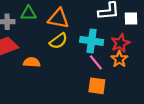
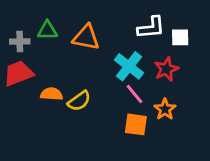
yellow semicircle: (58, 41) -> (79, 101), moved
cyan cross: (92, 41) -> (129, 66), turned 30
orange star: (119, 59) -> (165, 109), moved

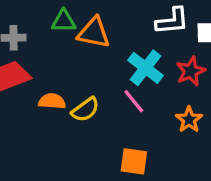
green triangle: (47, 30) -> (64, 21), moved
pink line: (135, 94) -> (134, 101), moved
orange square: (136, 124) -> (134, 161), moved

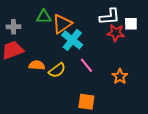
orange triangle: (94, 33) -> (62, 24), turned -45
cyan cross: (146, 68) -> (72, 40), moved
red star: (191, 71) -> (116, 33), moved, turned 30

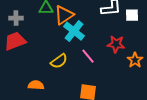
red star: (116, 33) -> (116, 44), moved
orange semicircle: (37, 65) -> (36, 85), moved
orange star: (120, 76) -> (135, 60), moved

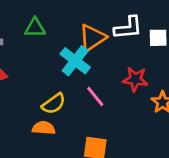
orange triangle: (64, 15) -> (92, 38), moved
orange semicircle: (36, 85) -> (44, 128), moved

